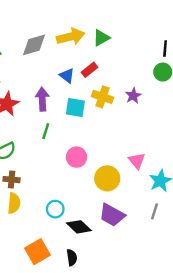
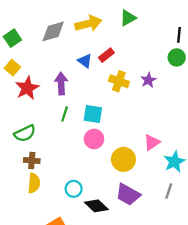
green triangle: (101, 38) -> (128, 18), moved
cyan square: (75, 107) -> (93, 114), moved
pink triangle: (137, 161) -> (152, 142), turned 36

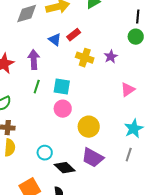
pink triangle: (152, 142) -> (128, 90), moved

